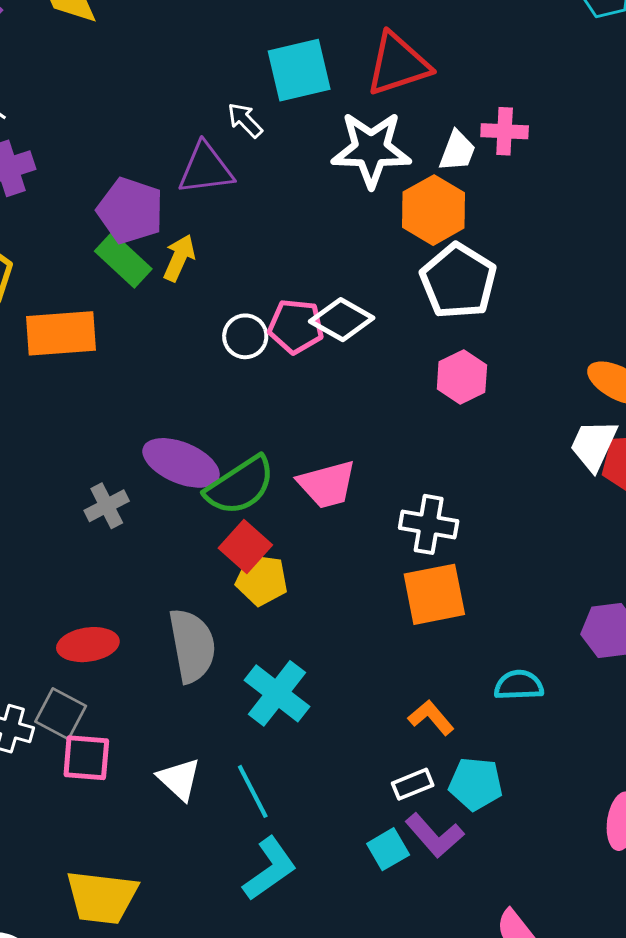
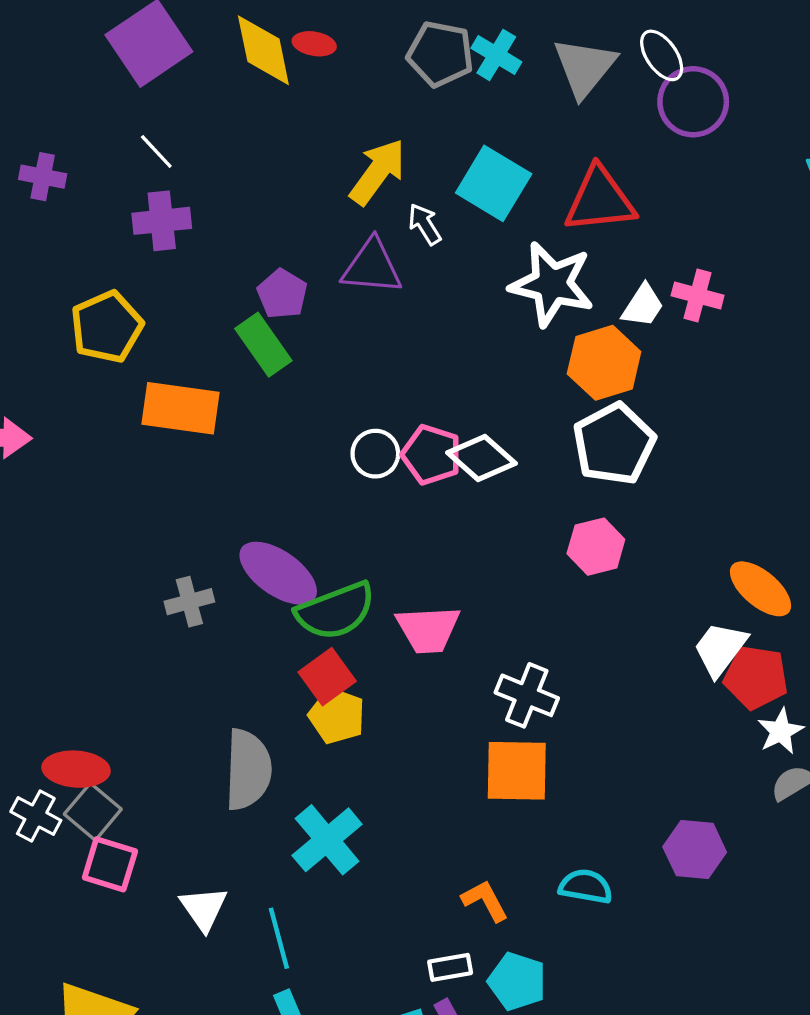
cyan square: (299, 70) -> (494, 183), turned 32
purple pentagon: (130, 211) -> (282, 294), size x0.7
yellow arrow: (179, 258) -> (378, 172), moved, size x1.4
red ellipse: (88, 645) -> (76, 769), moved

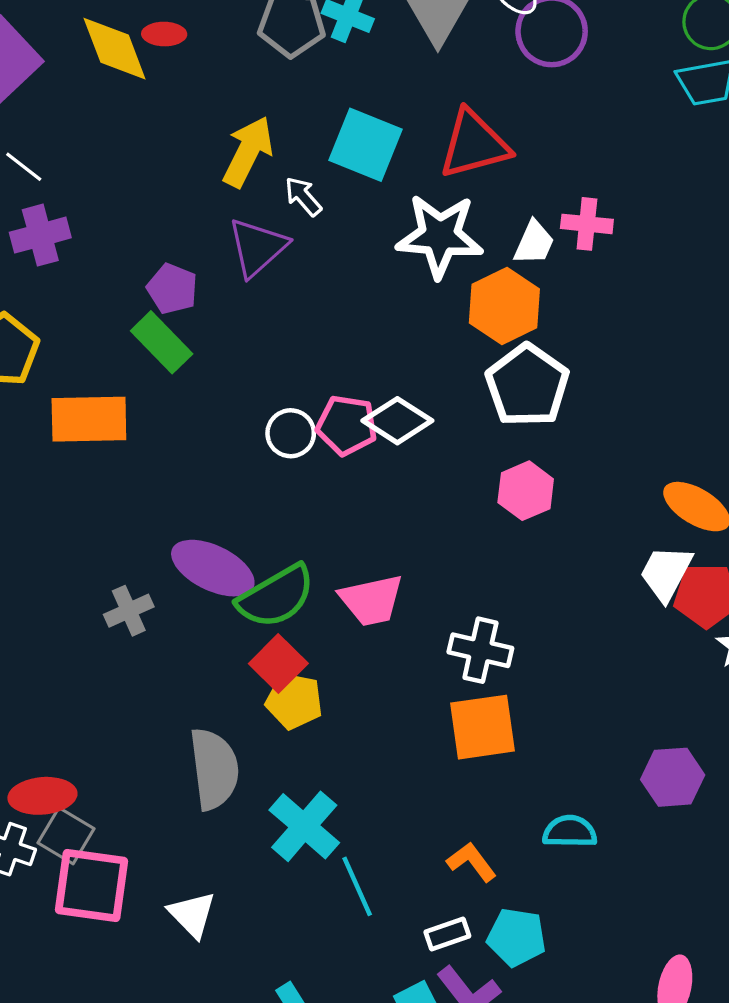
purple triangle: (372, 267) -> (257, 247), turned -38
pink square: (110, 864) -> (92, 886), size x1.4
cyan line: (279, 938) -> (357, 886), moved

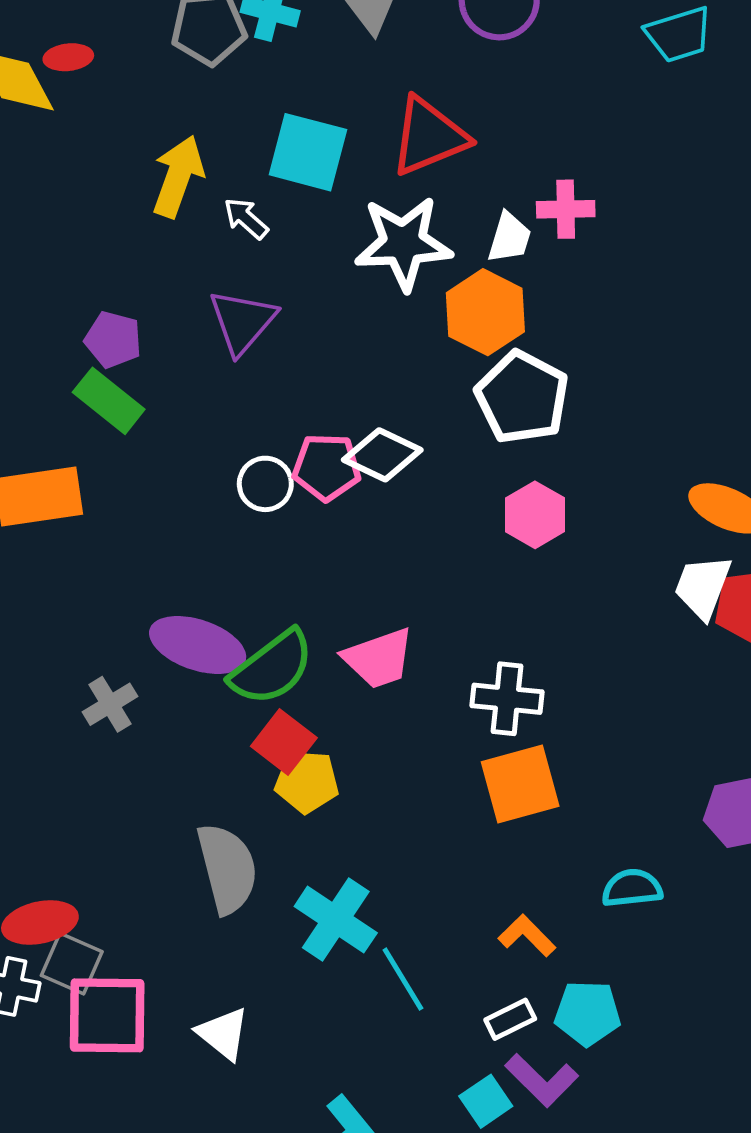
purple triangle: (257, 247) -> (242, 322), moved

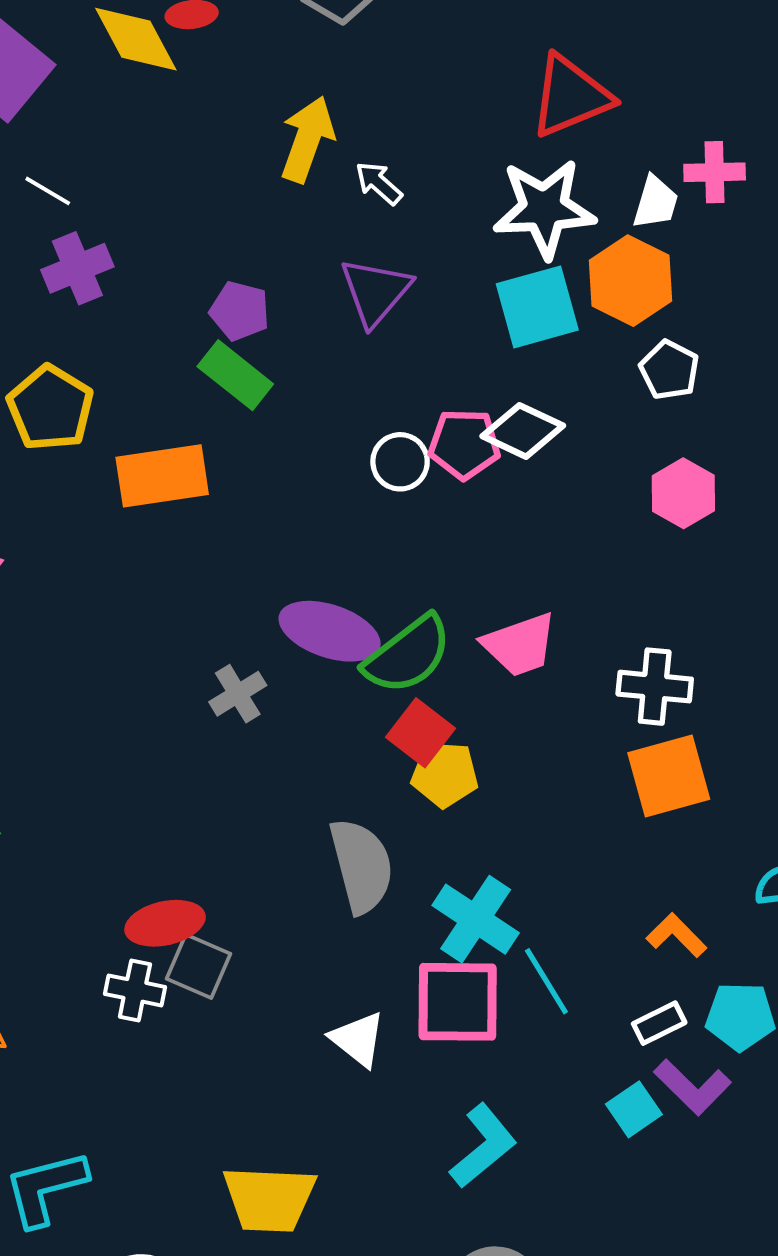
cyan square: (308, 152) -> (537, 307), moved, turned -30
white pentagon: (522, 397) -> (669, 370), size x0.6
pink square: (107, 1015) -> (458, 1002), moved

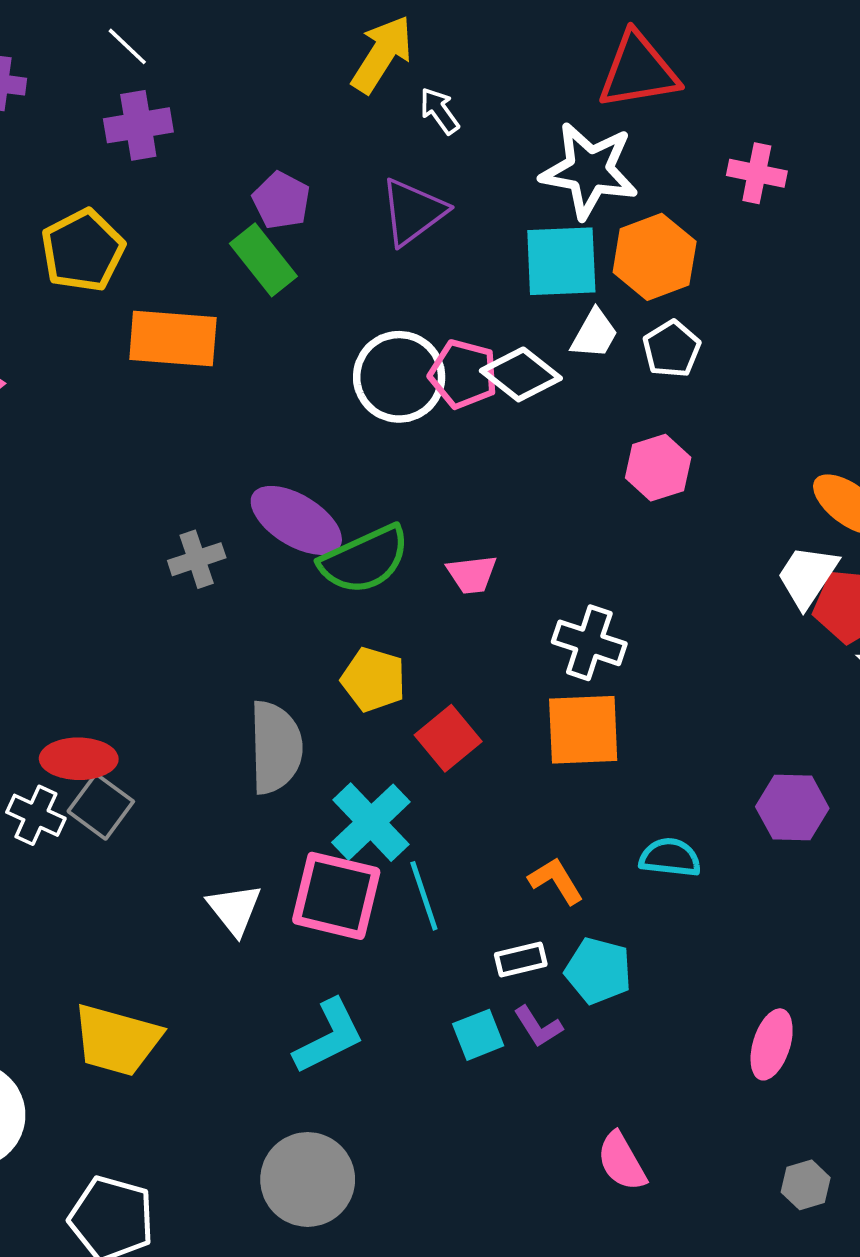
white trapezoid: (655, 202) -> (594, 334), moved
white circle: (400, 462) -> (399, 377), size x1.6
pink trapezoid: (520, 645) -> (472, 574), size x0.7
red square: (420, 733) -> (448, 738), moved
purple L-shape: (692, 1087) -> (538, 1027), size x0.7

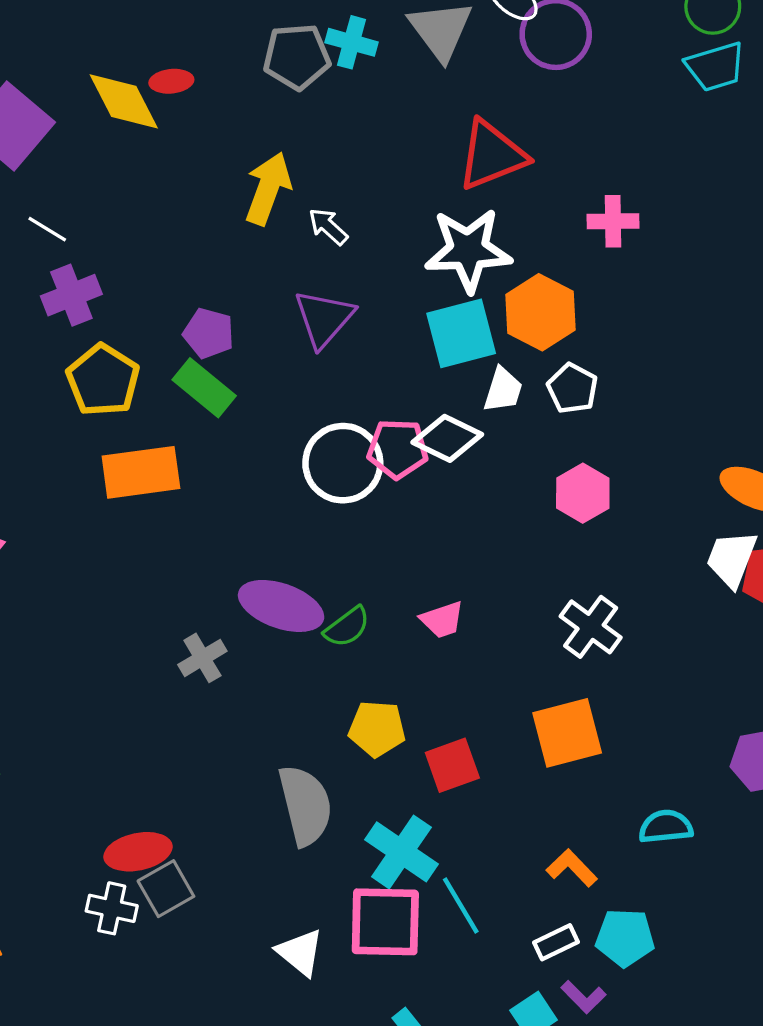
yellow pentagon: (83, 251) -> (103, 380), moved
green semicircle: (365, 560) -> (347, 627), size x0.6
white cross: (589, 643) -> (591, 627), moved, turned 30
red square: (448, 738) -> (452, 765), turned 32
gray square: (101, 806) -> (166, 889), turned 36

